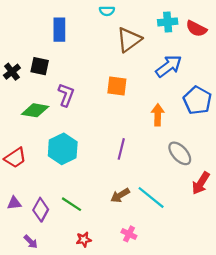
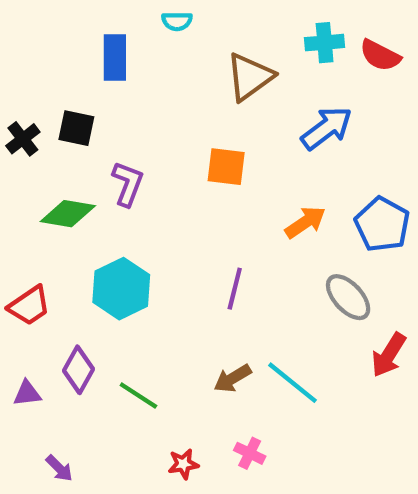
cyan semicircle: (107, 11) -> (177, 21), moved
blue pentagon: (197, 100) -> (382, 224), moved
orange arrow: (158, 115) -> (305, 222), turned 55
purple diamond: (41, 210) -> (79, 370), moved
red star: (84, 239) -> (183, 464), moved

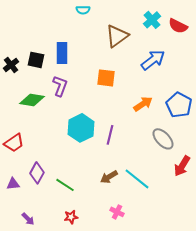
cyan cross: (325, 43) -> (152, 20), turned -36
blue rectangle: (115, 58) -> (62, 53), moved
cyan hexagon: (121, 289) -> (81, 128), moved
red star: (183, 464) -> (71, 217), moved

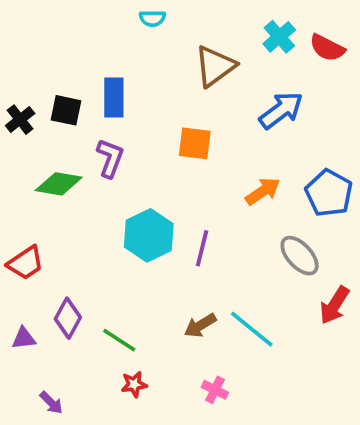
red star: (71, 217) -> (134, 384), moved

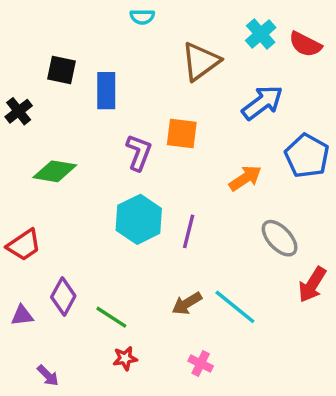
black square: (66, 110) -> (62, 70), moved
purple L-shape: (110, 158) -> (139, 152), moved
blue pentagon: (329, 193) -> (307, 156), moved

